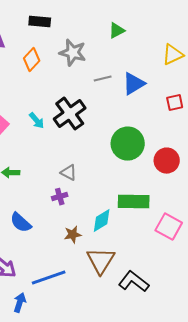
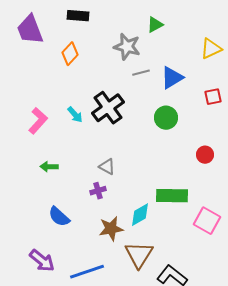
gray star: (73, 53) -> (127, 47), moved
green circle: (128, 144) -> (166, 118), moved, size x0.7
red circle: (167, 161) -> (205, 155), size x0.7
brown star: (73, 235) -> (111, 229), size x1.4

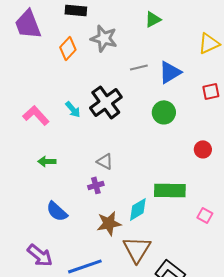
gray star: (127, 47) -> (104, 38), moved
pink L-shape: (38, 121) -> (36, 115), turned -84
pink square: (207, 221) -> (205, 215), size x0.6

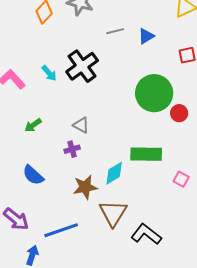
blue triangle: (170, 72) -> (146, 36), size x0.7
green circle: (164, 112) -> (154, 93), moved, size x1.6
green arrow: (47, 161) -> (33, 125), moved, turned -36

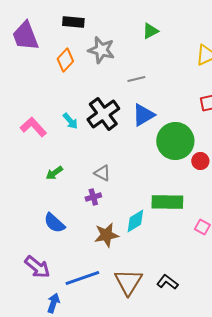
blue triangle: (146, 36) -> (143, 115), moved, size x1.4
brown triangle: (113, 213) -> (128, 282), moved
black L-shape: (146, 234) -> (167, 282), size x0.7

